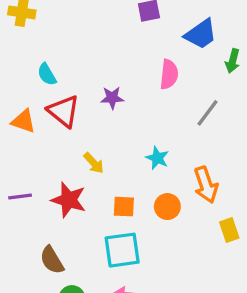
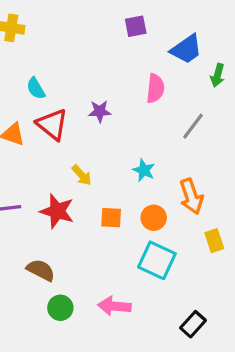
cyan square: (122, 250) -> (157, 260), moved, turned 33
brown semicircle: (52, 260) -> (41, 270), turned 148

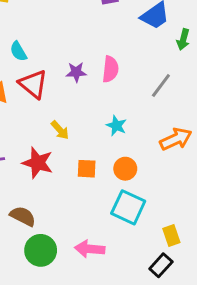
pink semicircle: (155, 88) -> (110, 69), moved
orange arrow: (191, 196) -> (176, 139), moved, turned -96
yellow rectangle: (214, 241) -> (171, 236), moved
green circle: (60, 308) -> (41, 250), size x1.4

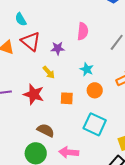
purple star: (76, 72) -> (58, 48), moved
orange circle: (125, 169) -> (95, 90), moved
brown semicircle: (23, 216) -> (46, 130), moved

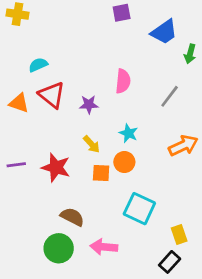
cyan semicircle: (21, 19) -> (38, 65), turned 96
yellow arrow: (49, 72) -> (91, 144), moved
orange circle: (95, 90) -> (124, 162), moved

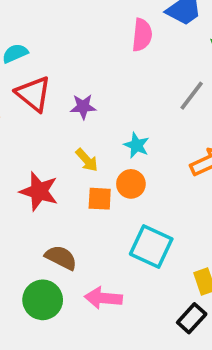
pink semicircle: (123, 81) -> (142, 35), moved

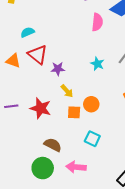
purple star: (83, 107) -> (58, 69), moved
cyan star: (136, 145) -> (97, 64), moved
cyan square: (151, 246) -> (92, 139), moved, size x0.7

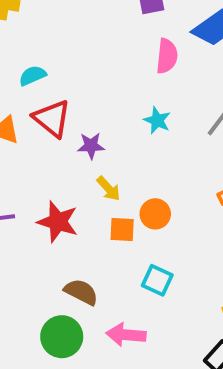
cyan star: (97, 64) -> (157, 120), moved

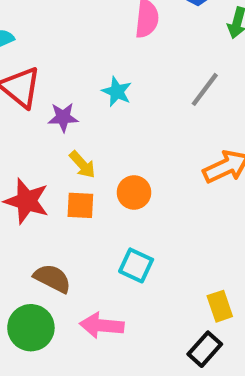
cyan star: (157, 120) -> (117, 92), moved
orange square: (122, 230) -> (80, 205), moved

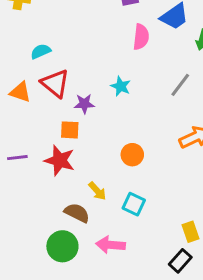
yellow arrow: (82, 165) -> (97, 191), moved
orange square: (80, 205) -> (70, 130), moved

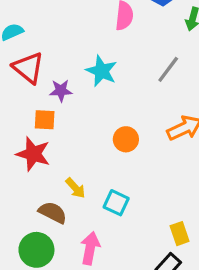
cyan star: (121, 86) -> (101, 71), size x1.4
orange circle: (132, 155) -> (126, 139), moved
pink arrow: (110, 245) -> (90, 248), turned 96

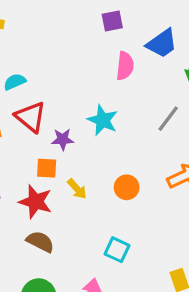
yellow arrow: (75, 188) -> (77, 189), moved
brown semicircle: (53, 212) -> (40, 242), moved

